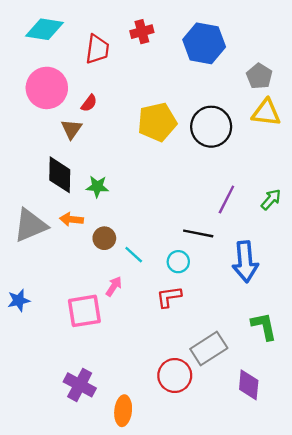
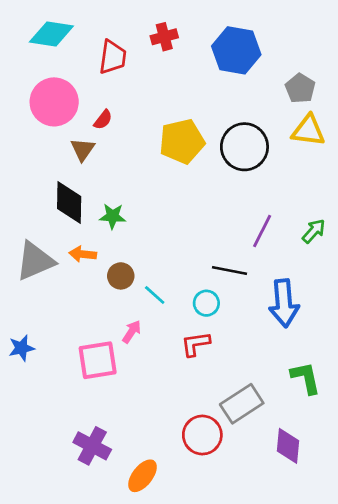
orange ellipse: (123, 411) -> (142, 476), turned 32

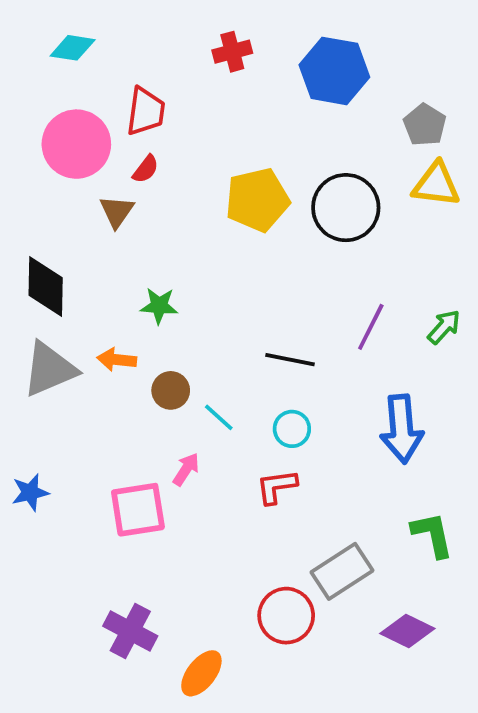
cyan diamond: (51, 34) -> (73, 48), size x0.7
red trapezoid: (113, 57) -> (146, 111), moved
black diamond: (69, 203) -> (46, 286), moved
black line: (229, 271) -> (290, 360), moved
purple diamond: (288, 446) -> (407, 631), turned -69

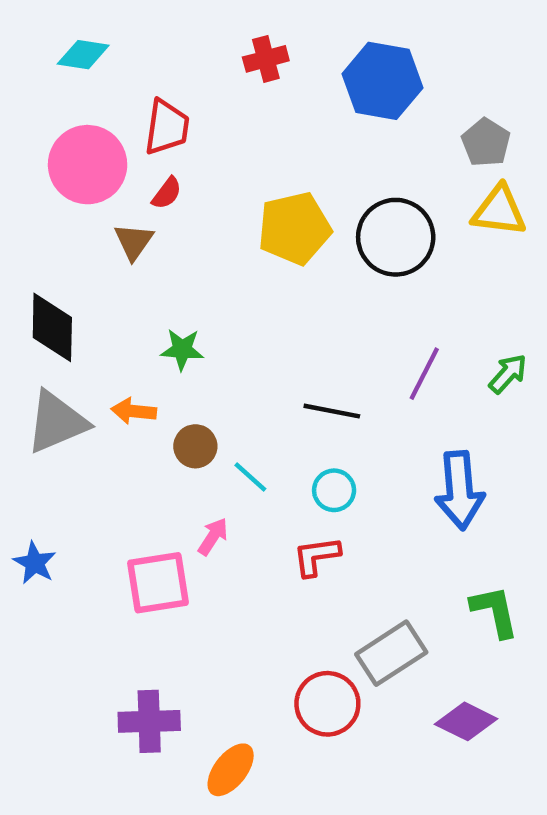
blue star: (30, 492) -> (35, 563), turned -30
purple cross: (130, 631) -> (149, 721), turned -30

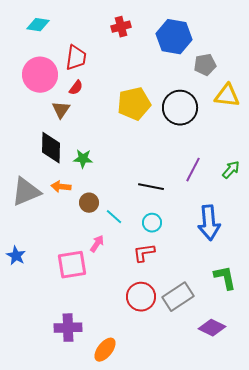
gray pentagon: (486, 143) -> (205, 65), moved, turned 30
black diamond: (52, 327) -> (51, 148), moved
red circle: (327, 704) -> (141, 297), moved

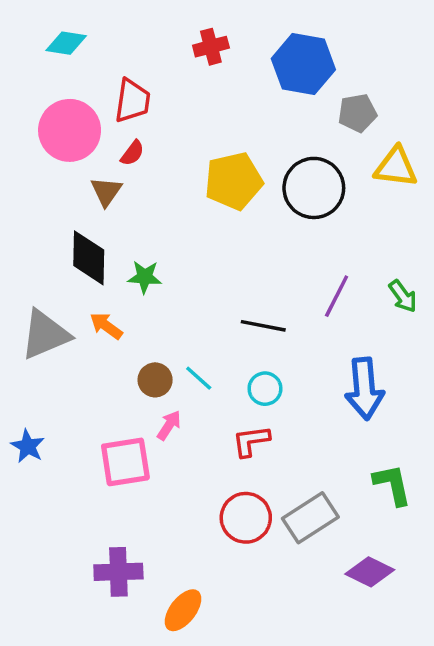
green arrow: (231, 170) -> (403, 296), turned 102
orange arrow: (61, 187) -> (106, 326), turned 30
brown circle: (89, 203) -> (155, 380), moved

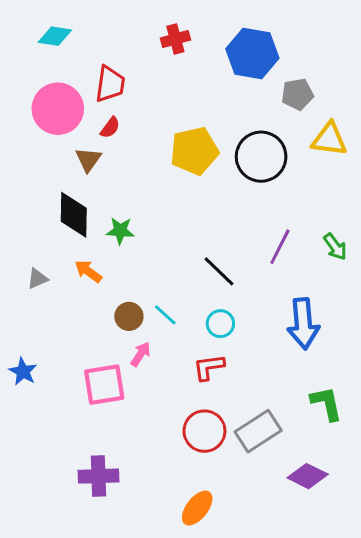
black line: (263, 326) -> (219, 271), turned 33
gray triangle: (45, 335) -> (37, 279), size x0.5
orange ellipse: (183, 610) -> (197, 508), moved

